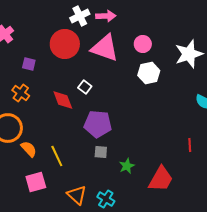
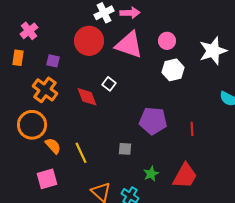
orange cross: (21, 93) -> (45, 90), size x1.4
purple pentagon: (98, 124) -> (153, 121), moved
red line: (190, 145) -> (192, 129), moved
green star: (127, 166) -> (151, 174), moved
pink square: (36, 182) -> (47, 179), moved

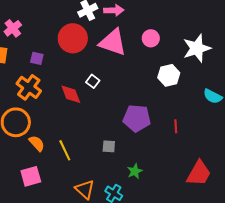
white hexagon: (173, 70) -> (169, 75), moved
red trapezoid: (185, 176) -> (199, 173), moved

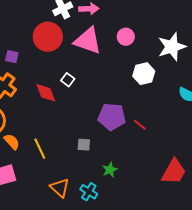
red line: (176, 126) -> (140, 125), moved, turned -48

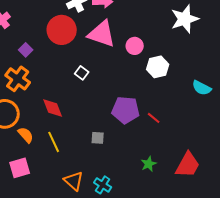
pink circle: (126, 37) -> (135, 46), moved
white star: (172, 47) -> (185, 19), moved
purple square: (12, 57) -> (26, 50), turned 32
red diamond: (46, 93) -> (53, 108), moved
green star: (110, 170) -> (149, 164), moved

